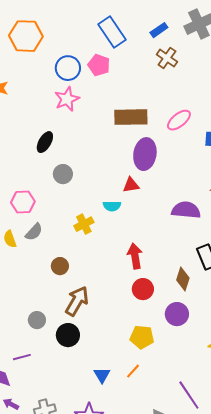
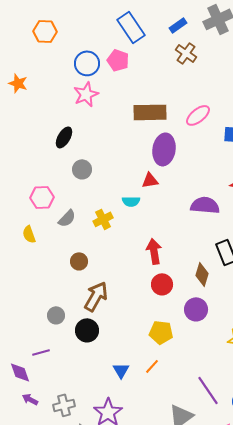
orange hexagon: (26, 36) -> (45, 31), size x0.7
gray semicircle: (34, 232) -> (67, 218), moved

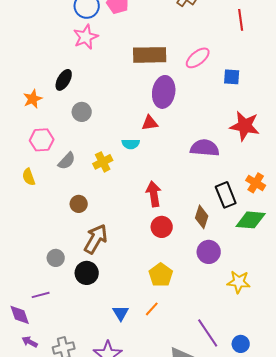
orange star: (18, 83) -> (33, 99), moved, turned 30
purple circle: (196, 309) -> (209, 252), moved
yellow pentagon: (161, 332) -> (161, 275), turned 30

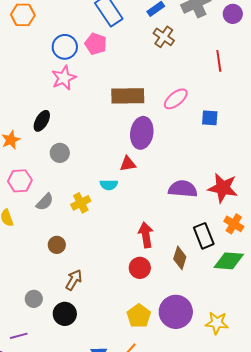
red star: (245, 126) -> (223, 188), moved
red arrow: (154, 194) -> (146, 235), moved
brown arrow: (96, 239) -> (74, 280), size x0.7
purple circle: (209, 252) -> (176, 312), moved, size x1.4

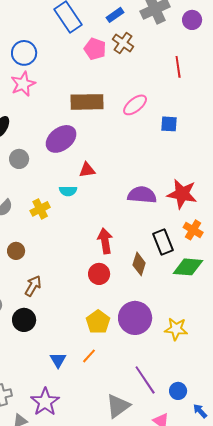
pink pentagon: (96, 44) -> (95, 49), moved
purple ellipse: (142, 133) -> (61, 139), moved, turned 44

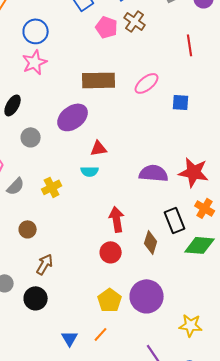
cyan semicircle: (68, 191) -> (90, 171), moved
yellow star: (176, 329) -> (191, 325), moved

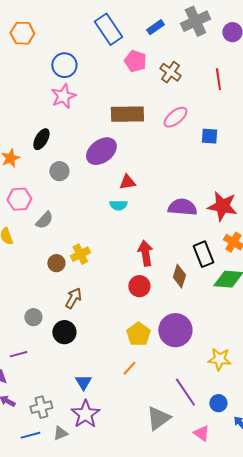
brown cross: (135, 21) -> (170, 72), moved
yellow cross: (52, 187) -> (80, 254), moved
blue triangle: (70, 338) -> (83, 382), moved

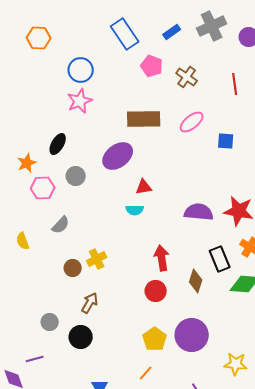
pink hexagon: (19, 199) -> (43, 188), moved

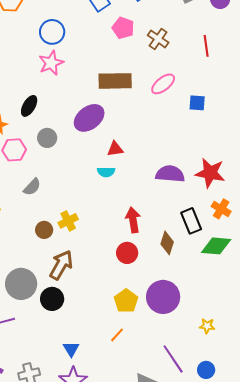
brown arrow: (90, 303) -> (61, 265), size x1.4
gray circle: (50, 322) -> (21, 284), size x1.8
yellow star: (236, 364) -> (207, 326), size x0.7

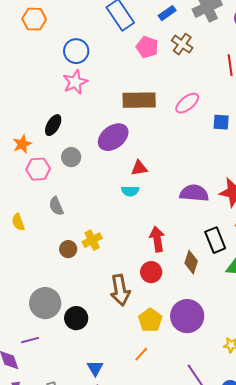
brown cross: (158, 39) -> (182, 44), moved
gray semicircle: (32, 187) -> (56, 206), turned 114
brown arrow: (61, 265) -> (120, 290), moved, turned 140

